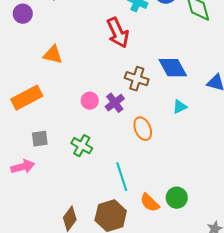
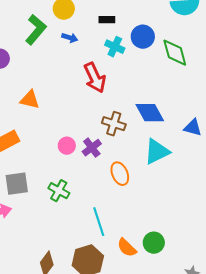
cyan triangle: (180, 107) -> (157, 152), size x1.8
gray square: (40, 139) -> (17, 184), size x1.4

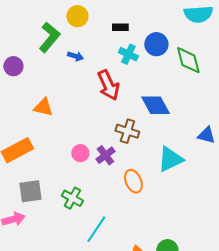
blue arrow: (70, 38) -> (75, 56), moved
blue diamond: (150, 113) -> (155, 105), moved
cyan line: (99, 222) -> (96, 229), moved, turned 52

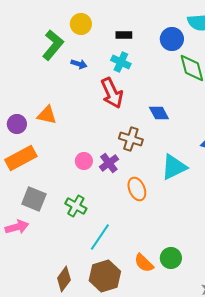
blue circle: (156, 44) -> (172, 39), moved
cyan cross: (128, 54) -> (121, 62), moved
purple circle: (13, 66) -> (17, 124), moved
blue diamond: (155, 105) -> (159, 113), size x0.7
gray square: (30, 191) -> (34, 199), turned 30

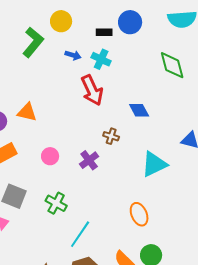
blue circle: (172, 39) -> (130, 22), moved
blue arrow: (79, 64) -> (73, 55), moved
brown cross: (131, 139) -> (111, 136), size x0.7
pink circle: (84, 161) -> (50, 156), moved
orange ellipse: (137, 189) -> (139, 214), moved

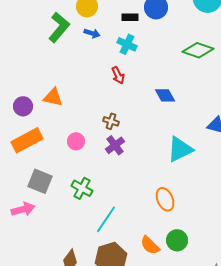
blue arrow: (73, 55) -> (92, 33), moved
green diamond: (172, 65) -> (198, 50), turned -56
red arrow: (92, 90) -> (118, 75), size x0.6
brown cross: (111, 136) -> (111, 121), moved

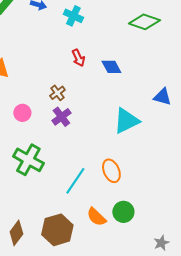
red arrow: (118, 75) -> (78, 58), moved
brown cross: (111, 121) -> (57, 93), turned 35
green cross: (82, 188) -> (28, 160), size x1.4
cyan line: (106, 219) -> (75, 181), moved

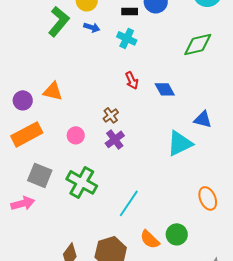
green diamond: (144, 22) -> (198, 44), turned -32
blue triangle: (162, 97) -> (203, 119), moved
orange ellipse: (111, 171) -> (208, 198), moved

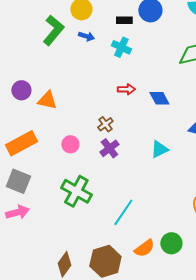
red arrow: (132, 80) -> (126, 89), turned -66
purple circle: (23, 100) -> (21, 90), moved
cyan triangle: (180, 143) -> (159, 149), moved, size x0.7
gray square: (40, 175) -> (18, 181), moved
orange semicircle: (150, 239) -> (144, 248), turned -80

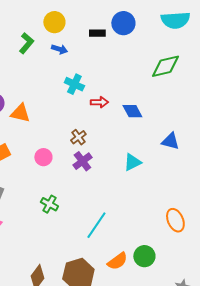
green L-shape: (53, 30) -> (26, 43), size x0.7
cyan cross: (121, 47) -> (74, 84), moved
green cross: (76, 191) -> (49, 204), size x0.6

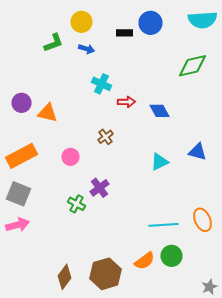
green L-shape: (26, 43) -> (54, 43), turned 30
blue triangle: (170, 141) -> (198, 152), moved
purple cross: (82, 161) -> (100, 188), moved
cyan line: (96, 225) -> (164, 225), moved, turned 52

